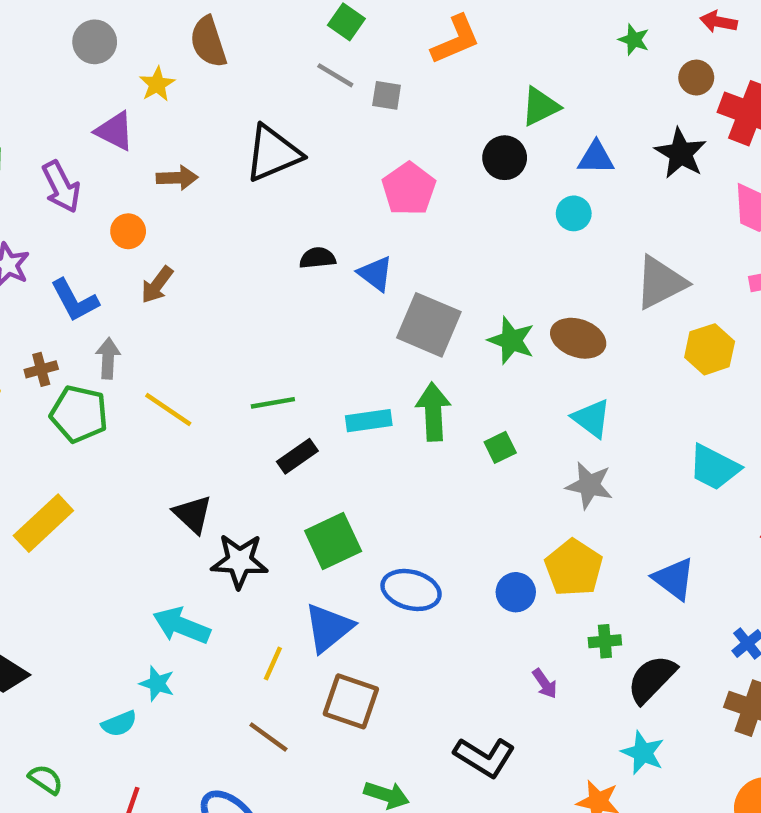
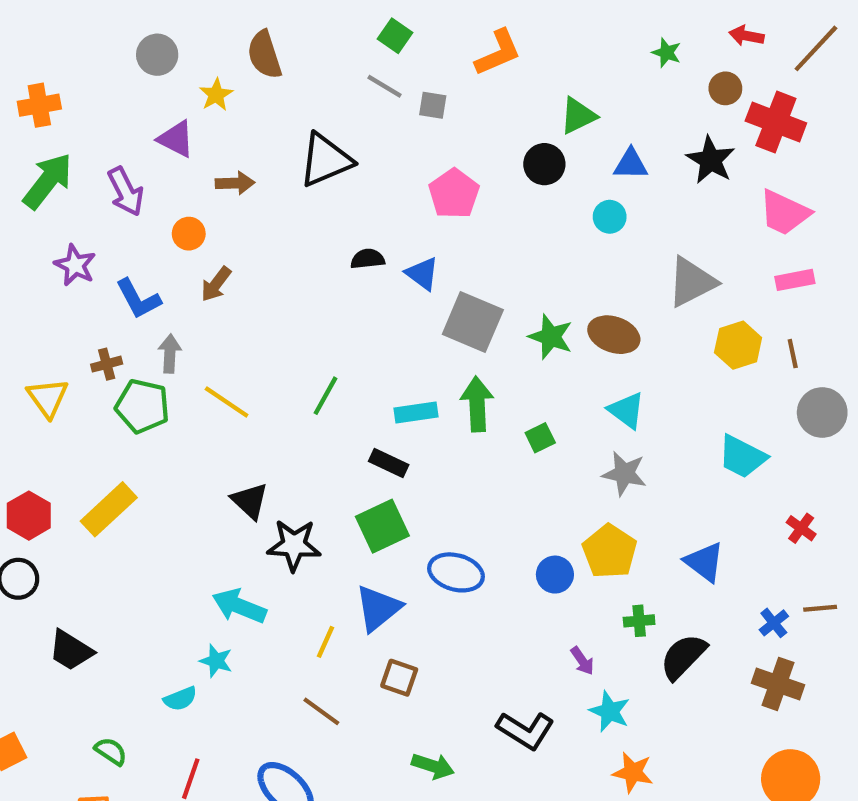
green line: (273, 403) -> (326, 396), turned -51
black rectangle: (297, 456) -> (389, 463), moved, turned 60
brown square: (351, 701) -> (399, 678), size x0.7
cyan star: (643, 753) -> (610, 711), moved

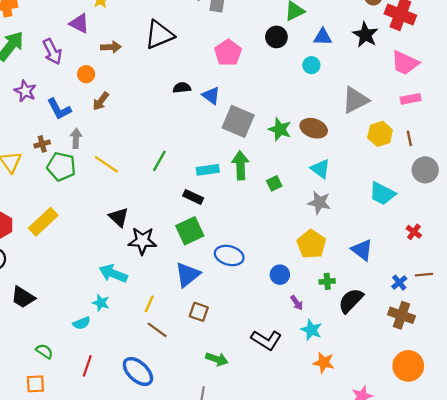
blue circle: (555, 575) -> (280, 275), moved
yellow line: (326, 642) -> (149, 304), moved

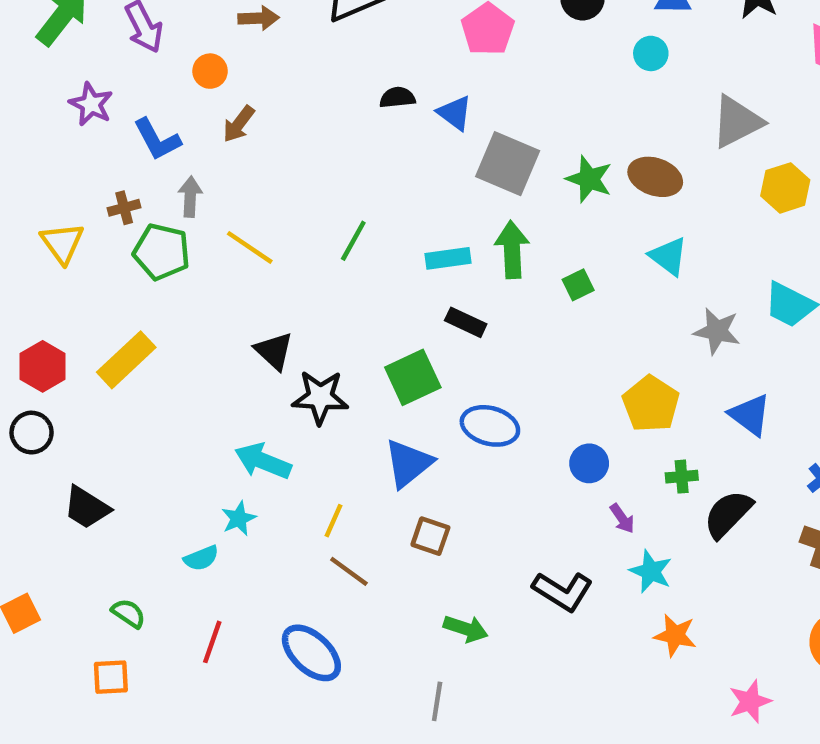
black rectangle: (193, 197) -> (466, 322), moved
gray star: (319, 203) -> (717, 331), moved
cyan star: (101, 303) -> (239, 518), turned 30

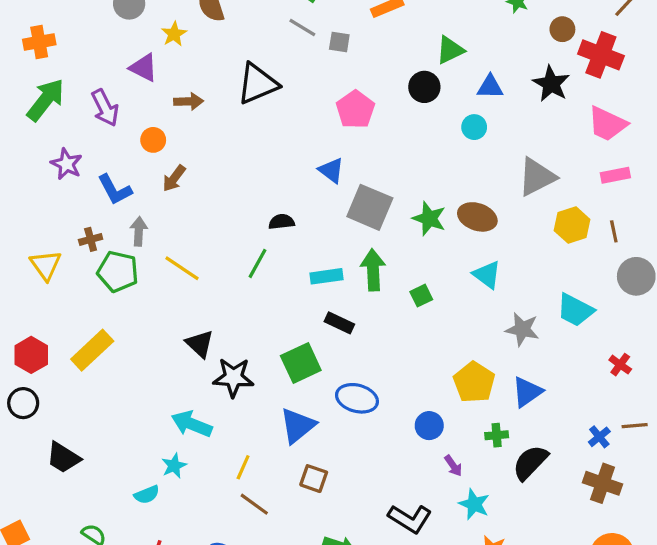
black semicircle: (397, 98) -> (282, 222), moved
blue triangle: (750, 415) -> (527, 392), moved, turned 48

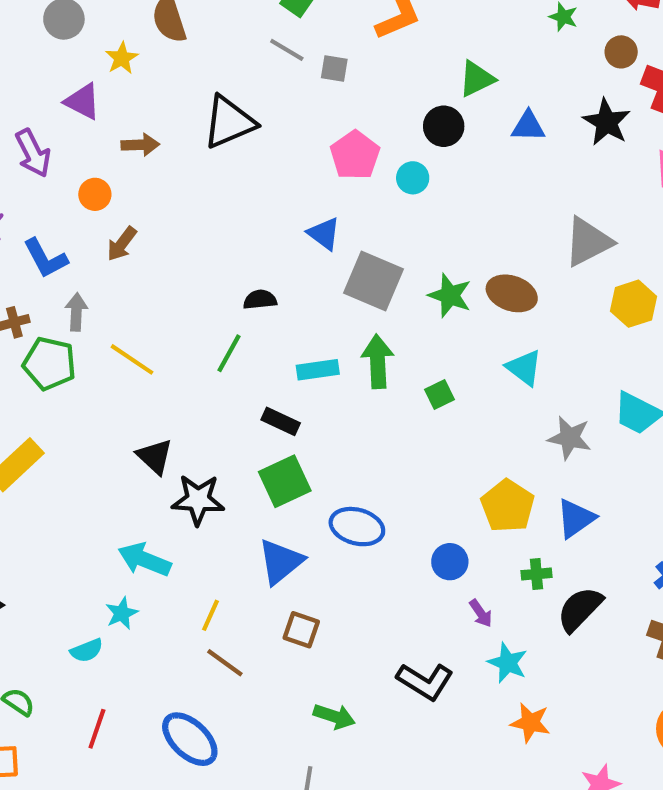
cyan circle: (474, 127) -> (413, 178), moved
black rectangle: (339, 323) -> (281, 421), moved

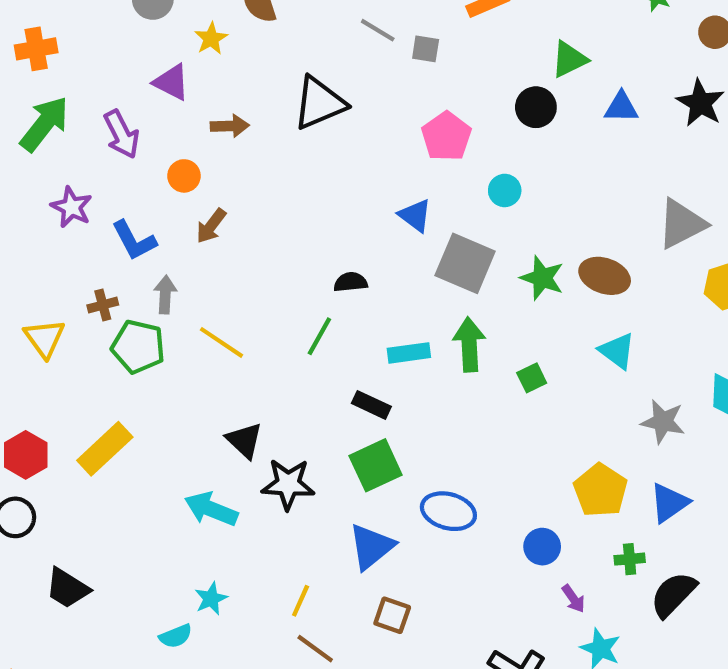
cyan circle: (413, 178) -> (505, 190), moved
cyan arrow: (144, 560) -> (211, 509), moved

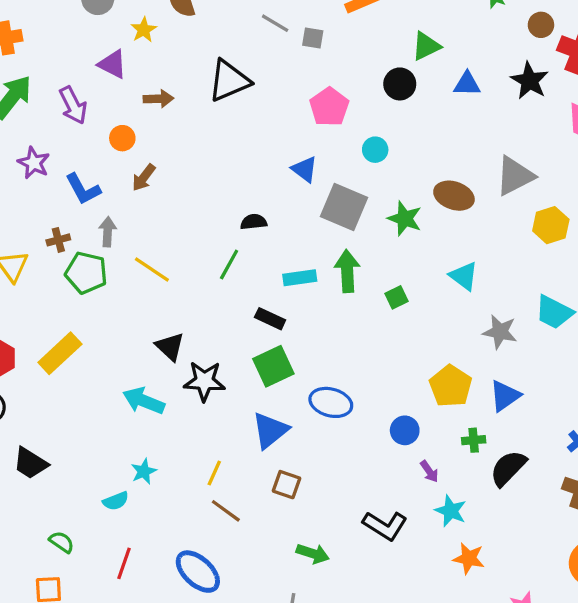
brown ellipse: (605, 276) -> (454, 196), moved

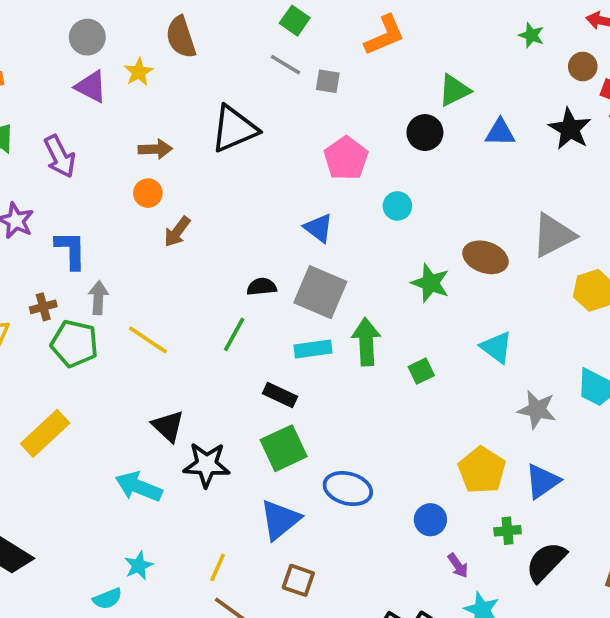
purple triangle: (112, 64) -> (91, 87), moved
orange circle: (122, 138) -> (148, 193), moved
brown arrow: (144, 178) -> (177, 232), moved
blue L-shape: (83, 189) -> (71, 250), turned -153
gray square: (344, 207) -> (320, 292), moved

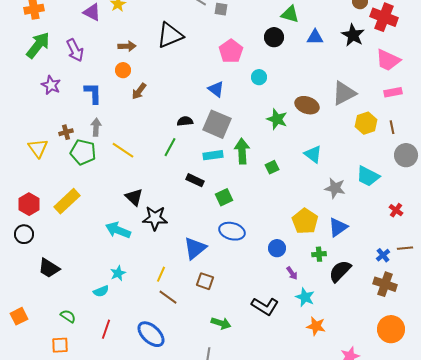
green triangle: (454, 90) -> (290, 14), turned 42
blue L-shape: (71, 250) -> (93, 93), moved
green square: (284, 448) -> (224, 197), moved, size x0.7

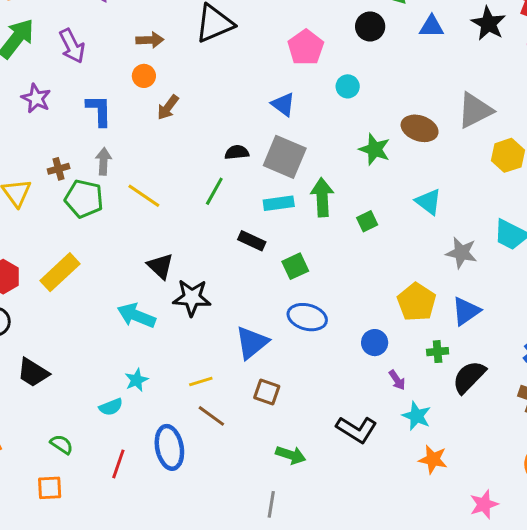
yellow line: (161, 274) -> (201, 382), turned 49
blue ellipse: (151, 334) -> (169, 447), moved, turned 36

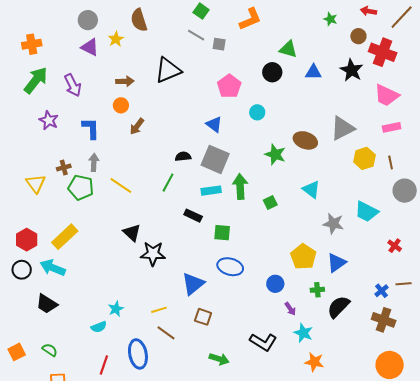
green square: (295, 266) -> (222, 233), turned 30
cyan arrow: (136, 316) -> (53, 268), moved
green semicircle: (62, 444) -> (50, 350), moved

